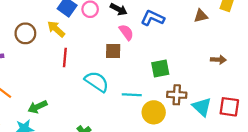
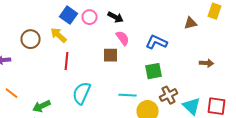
blue L-shape: (153, 18) -> (156, 42), moved
cyan semicircle: (97, 82) -> (82, 93), moved, turned -100
brown cross: (177, 95) -> (168, 95), turned -30

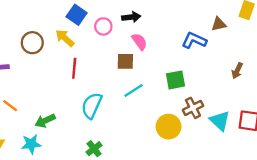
pink circle: (90, 17) -> (103, 26), moved
black arrow: (116, 17) -> (131, 17), turned -35
blue L-shape: (156, 42) -> (194, 40), moved
brown arrow: (206, 63) -> (237, 71), turned 112
cyan line: (128, 95) -> (134, 90), moved, turned -36

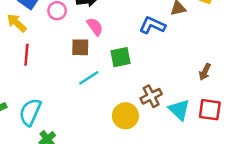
brown arrow: (237, 71) -> (205, 72), moved
green square: (176, 80) -> (121, 57), moved
cyan semicircle: (92, 106) -> (30, 112), moved

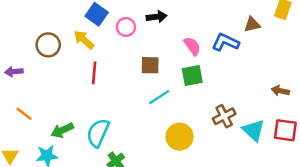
pink semicircle: (95, 27) -> (192, 46), moved
brown arrow: (205, 72) -> (280, 91), turned 77
yellow circle: (125, 116) -> (180, 137), moved

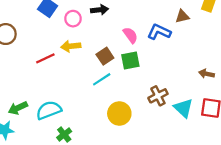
yellow arrow: (84, 40) -> (71, 46), moved, turned -48
brown square: (150, 65) -> (105, 56), moved, turned -35
red line: (94, 73) -> (45, 58), turned 60
cyan semicircle: (98, 133) -> (49, 110), turned 45

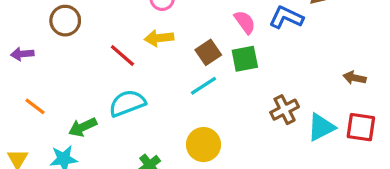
red line: (45, 58) -> (122, 56), turned 66
cyan triangle: (183, 108) -> (321, 127), turned 50
cyan semicircle: (49, 110) -> (127, 103), moved
yellow circle: (119, 114) -> (203, 145), moved

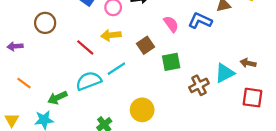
green square: (245, 59) -> (171, 62), moved
cyan line: (203, 86) -> (116, 69), moved
cyan triangle: (321, 127) -> (225, 73), moved

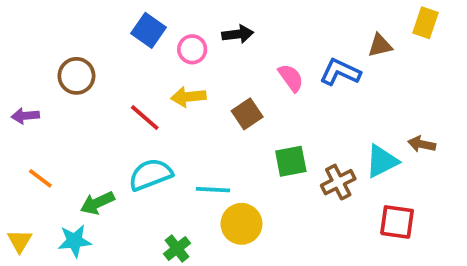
green square: (171, 62) -> (291, 161), moved
cyan line: (116, 69) -> (213, 190), moved, turned 36
red square: (252, 98) -> (397, 222), moved

